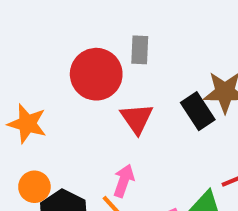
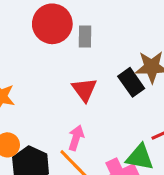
red circle: (96, 74) -> (52, 24), moved

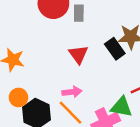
pink arrow: (76, 138) -> (72, 92), turned 66

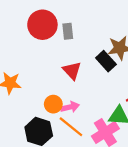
orange circle: (18, 97) -> (53, 104), moved

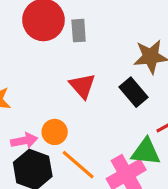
black rectangle: (106, 61) -> (134, 92), moved
pink arrow: (70, 107) -> (24, 141), moved

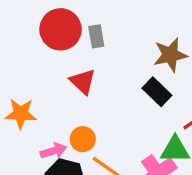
red triangle: (82, 86) -> (83, 82), moved

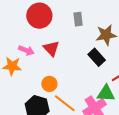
gray rectangle: (96, 36) -> (78, 19), moved
pink arrow: (53, 151) -> (26, 50), moved, turned 35

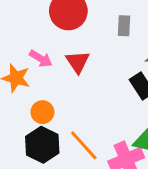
orange circle: (49, 84) -> (42, 112), moved

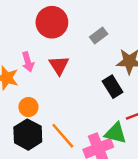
gray rectangle: (124, 26) -> (99, 36), turned 49
pink arrow: (41, 59) -> (28, 62), turned 42

